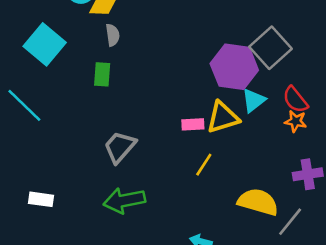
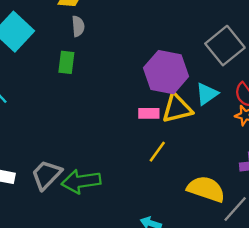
purple hexagon: (234, 67) -> (166, 72), moved
gray trapezoid: (120, 147) -> (46, 175), moved

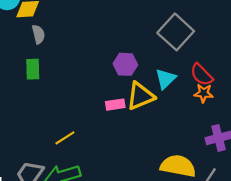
purple hexagon: (166, 72) -> (125, 64), size x0.6
yellow line: (157, 152) -> (65, 138), moved, turned 30

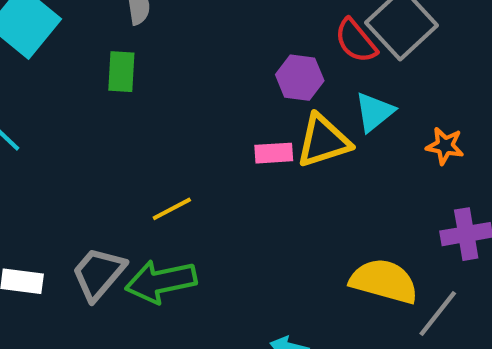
red semicircle: (202, 75) -> (356, 41), moved

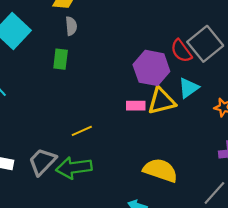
purple hexagon: (300, 78) -> (151, 68), size x1.5
yellow semicircle: (384, 281) -> (160, 170), moved

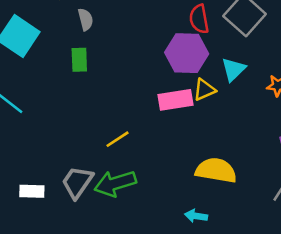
red semicircle: (181, 51) -> (199, 19), moved, turned 35
yellow triangle: (161, 101) -> (204, 90), size x0.7
pink rectangle: (136, 106) -> (175, 100), size x1.5

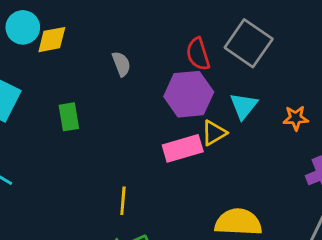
gray semicircle: (86, 19) -> (121, 64), moved
yellow line: (118, 139) -> (123, 201), turned -45

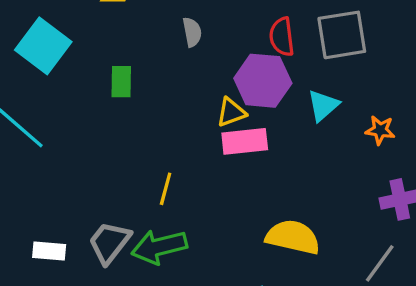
gray square: (249, 43) -> (342, 35), turned 36
yellow triangle: (214, 133) -> (231, 112), moved

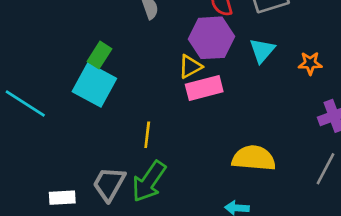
cyan square: (43, 46) -> (94, 85), moved
green rectangle: (121, 82) -> (100, 55), turned 40
green arrow: (159, 247) -> (149, 181), turned -33

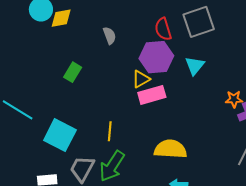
orange star: (310, 63) -> (234, 99), moved
cyan square: (94, 85) -> (60, 135), moved
yellow semicircle: (254, 158) -> (170, 149), moved

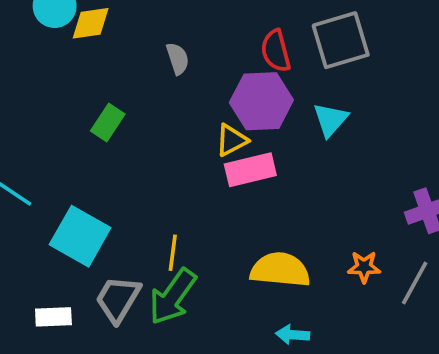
orange star: (234, 99) -> (364, 267), moved
yellow line: (110, 131) -> (173, 253), moved

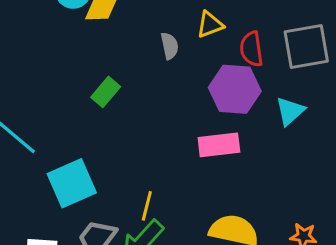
yellow triangle: (232, 140) -> (210, 25), moved
cyan square: (80, 236) -> (72, 183), turned 30

